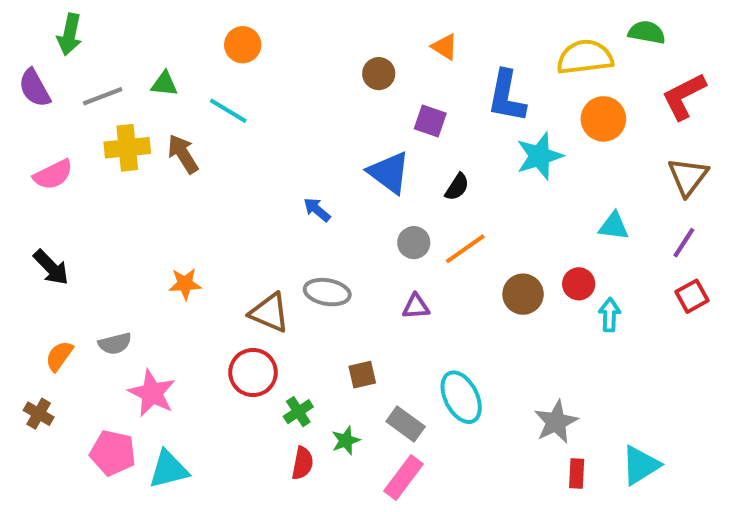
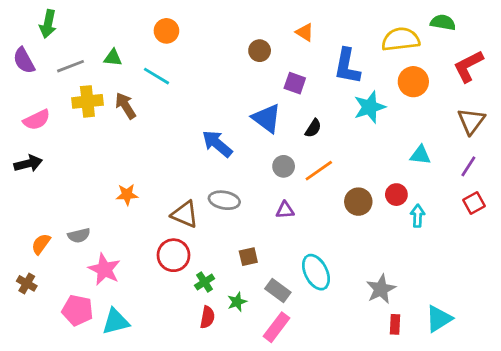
blue arrow: (317, 210) -> (217, 144), size x1.6
black arrow: (51, 267) -> (28, 164), moved, turned -60

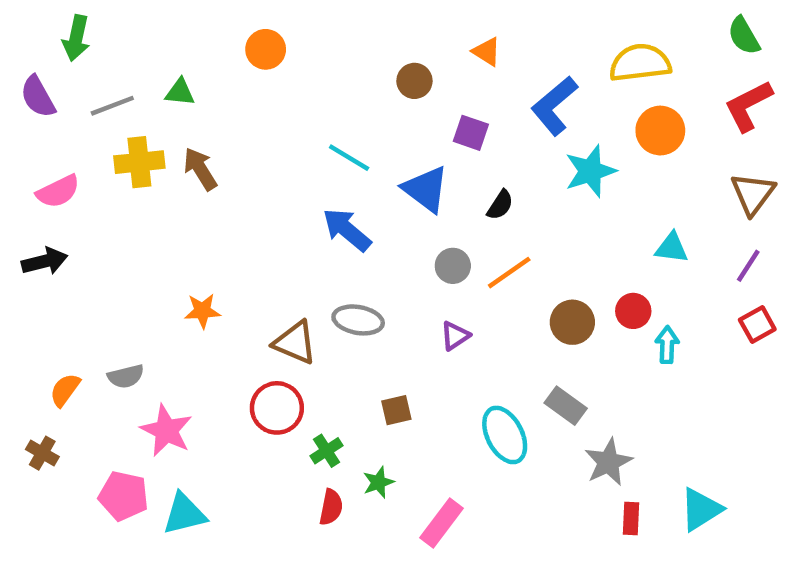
green semicircle: (443, 22) -> (744, 36), moved, turned -130
blue L-shape: (347, 66) -> (554, 106), turned 39
cyan line: (157, 76) -> (349, 158), moved
purple triangle: (285, 210) -> (455, 336), turned -30
gray rectangle: (278, 290) -> (566, 406), moved

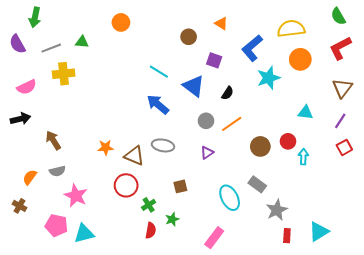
brown arrow: (200, 169) -> (53, 140), moved
orange star: (202, 311) -> (106, 147), moved
pink rectangle: (442, 523) -> (214, 238), moved

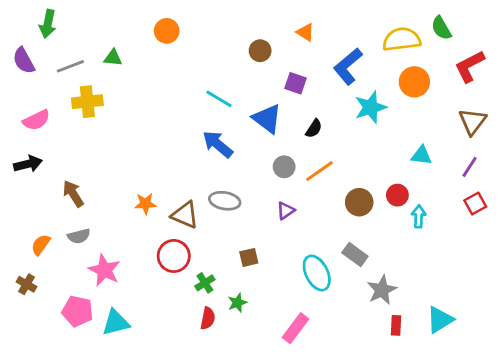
green semicircle: (338, 16) -> (441, 28), moved

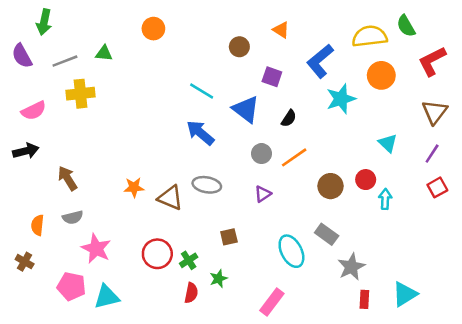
cyan triangle: (421, 155) -> (388, 143), turned 36
orange semicircle: (41, 245) -> (38, 225), turned -30
red circle: (174, 256) -> (157, 254), moved

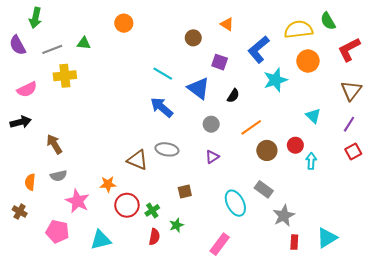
orange line: (294, 157) -> (251, 127), moved
orange star: (134, 187) -> (108, 184), moved
cyan triangle: (107, 297) -> (101, 240), moved

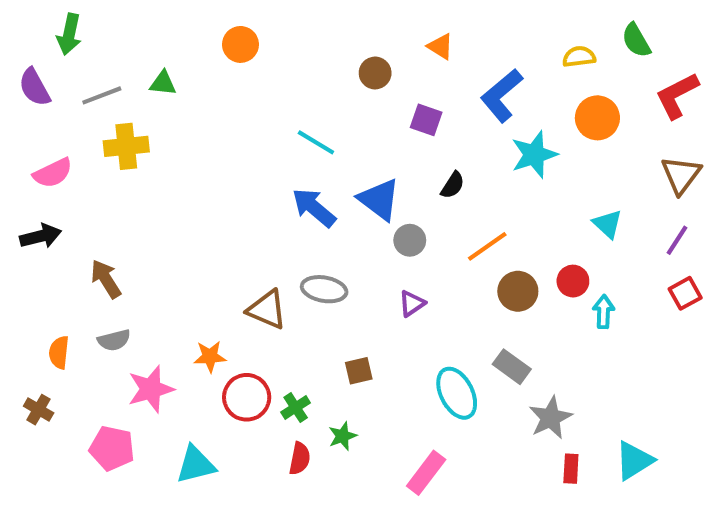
yellow semicircle: (298, 29) -> (579, 57), size x0.6
blue triangle: (199, 88) -> (379, 199), moved
pink star: (77, 201) -> (151, 389), turned 30

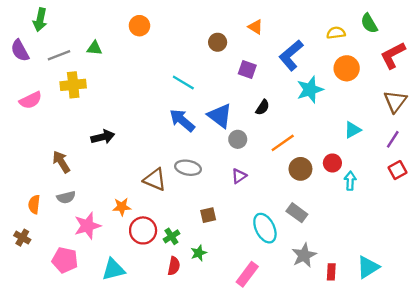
cyan triangle: (608, 224) -> (353, 130), turned 48
black arrow: (41, 236) -> (103, 137), moved
gray star: (550, 418) -> (304, 255), moved

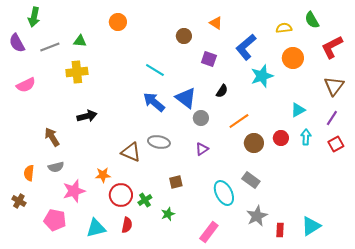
yellow cross: (73, 85) -> (77, 72), moved
cyan arrow: (350, 181) -> (306, 137), moved
red semicircle: (174, 266) -> (127, 225), moved

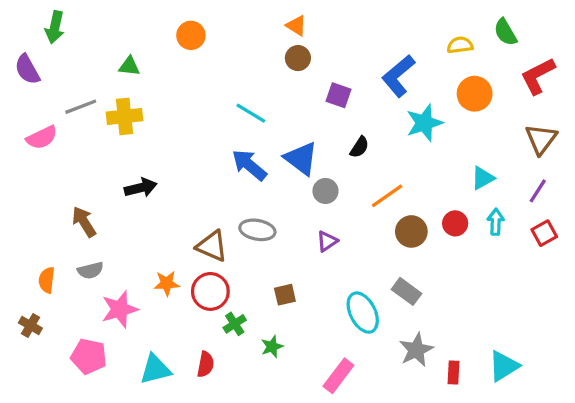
orange triangle: (216, 23) -> (296, 26), moved
gray line: (50, 47) -> (81, 107), moved
red circle: (121, 195) -> (210, 291), moved

